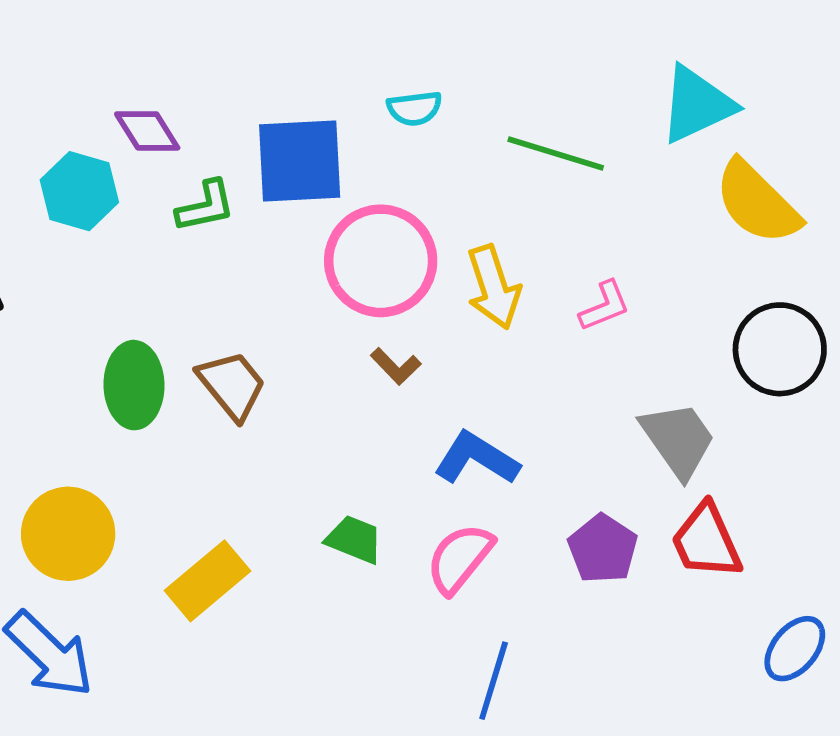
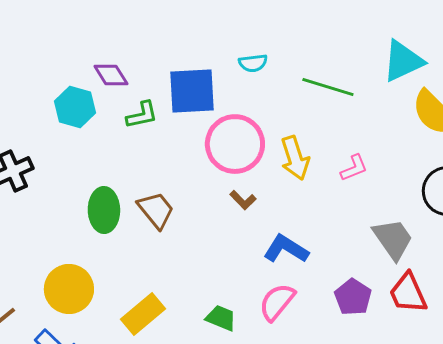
green trapezoid: (354, 539) -> (221, 318), moved

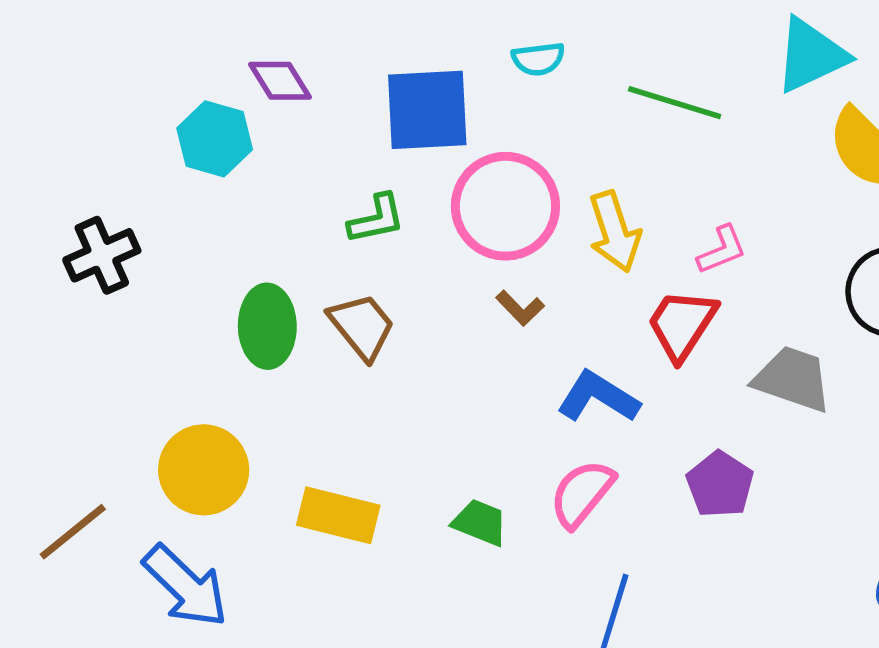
green L-shape: (142, 115) -> (376, 219), moved
gray trapezoid: (393, 239) -> (793, 379), turned -36
red trapezoid: (408, 293) -> (682, 324), moved, turned 57
yellow rectangle: (143, 314) -> (338, 515), turned 54

